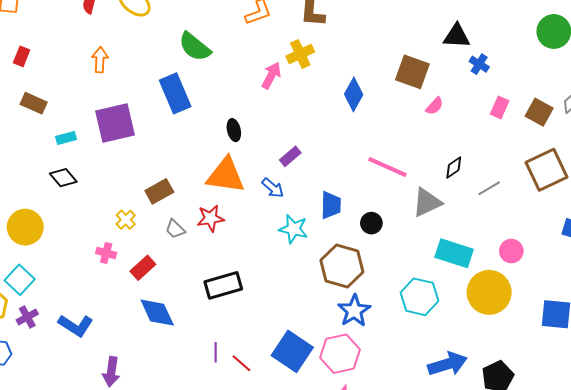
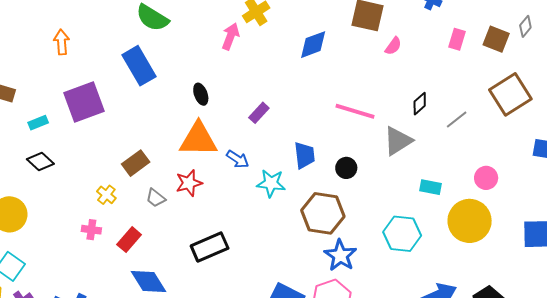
blue diamond: (354, 94) -> (313, 45), turned 48
blue arrow: (273, 188) -> (238, 159), moved
cyan rectangle: (454, 253) -> (431, 187), size x0.6

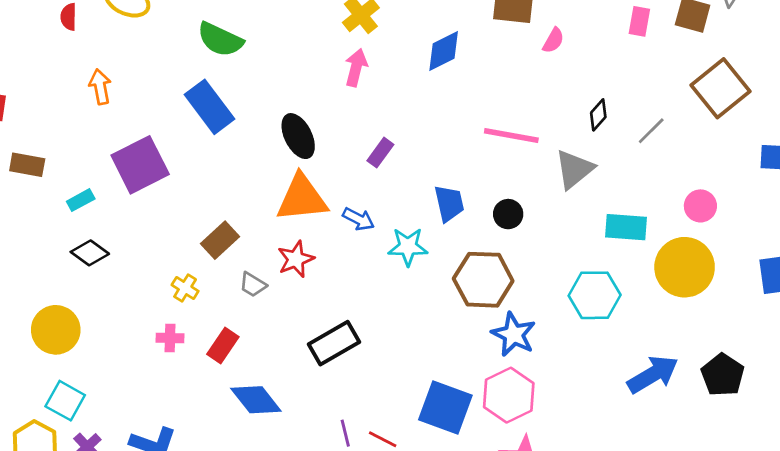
pink arrow: (230, 36) -> (356, 68), moved
black ellipse: (201, 94) -> (298, 136), size x1.5
cyan rectangle: (431, 187) -> (626, 227), size x1.4

